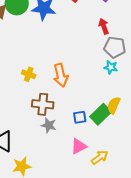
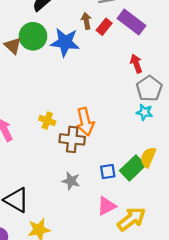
gray pentagon: (115, 47) -> (149, 88), turned 30
brown cross: (43, 104) -> (72, 139), moved
yellow arrow: (100, 157) -> (131, 219), size x1.4

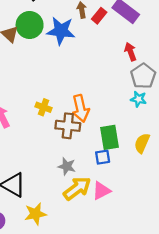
green rectangle: (133, 168) -> (110, 137), moved, turned -55
yellow arrow: (131, 219) -> (77, 188), moved

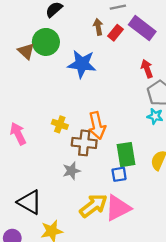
blue star: (61, 31) -> (82, 64), moved
gray star: (67, 166) -> (71, 171), moved, turned -30
pink triangle: (101, 191) -> (118, 208), size x1.4

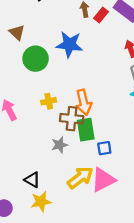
green circle: (46, 42) -> (36, 59), moved
yellow cross: (60, 124) -> (49, 101), turned -32
green rectangle: (126, 155) -> (86, 130), moved
black triangle: (30, 202) -> (32, 180), moved, size x0.7

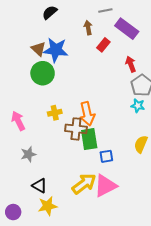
red rectangle: (101, 15) -> (103, 45), moved
brown triangle: (17, 32) -> (38, 49), moved
blue star: (69, 44) -> (56, 50), moved
gray star: (60, 145) -> (28, 154), moved

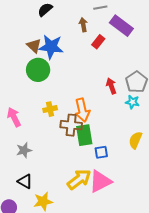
red arrow: (131, 64) -> (111, 86), moved
black triangle: (40, 186) -> (25, 181), moved

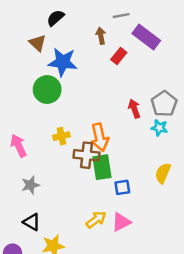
brown triangle: (34, 46) -> (38, 43), moved
yellow arrow: (79, 179) -> (96, 220), size x0.7
pink triangle: (100, 181) -> (121, 222), size x0.7

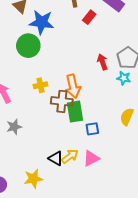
black triangle: (32, 222) -> (56, 158), moved

